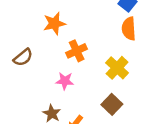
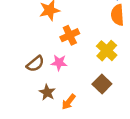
brown semicircle: (23, 57) -> (35, 64), moved

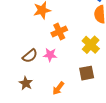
brown square: (102, 84) -> (87, 73), turned 35
brown star: (47, 92) -> (26, 83), moved

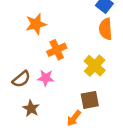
brown star: (26, 83) -> (31, 108), moved
orange arrow: (58, 88) -> (74, 118), moved

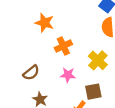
orange star: (36, 24) -> (45, 23), turned 30
pink star: (46, 78) -> (68, 75), moved

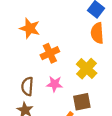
brown semicircle: (31, 73) -> (27, 86), moved, turned 133

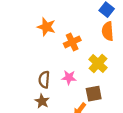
orange cross: (50, 53) -> (72, 42), moved

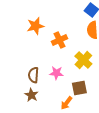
orange star: (46, 27) -> (35, 26), turned -30

